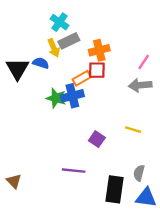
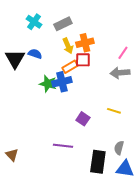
cyan cross: (59, 22) -> (34, 22), moved
gray rectangle: (69, 41) -> (63, 24), moved
yellow arrow: (54, 48) -> (68, 46), moved

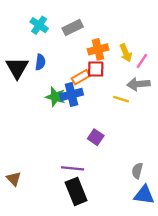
yellow arrow: (68, 46) -> (126, 53), moved
blue semicircle: (35, 54) -> (40, 62), turned 80
yellow line: (114, 111) -> (121, 99), moved
black rectangle: (98, 162) -> (76, 191), moved, turned -30

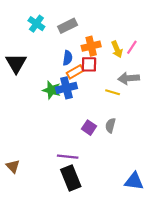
pink line: (142, 61) -> (132, 47), moved
blue semicircle: (40, 62) -> (68, 58), moved
gray semicircle: (137, 171) -> (110, 125), moved

